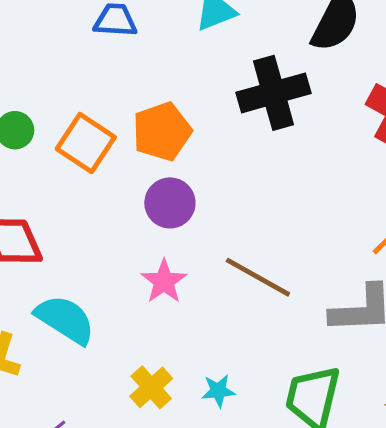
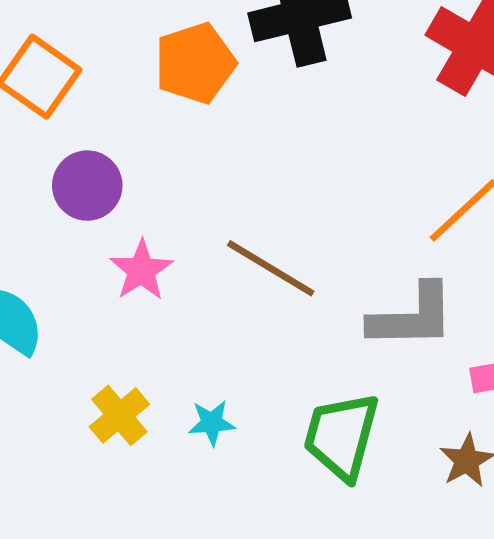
orange pentagon: (162, 132) -> (195, 63), moved
purple circle: (170, 203) -> (87, 186), moved

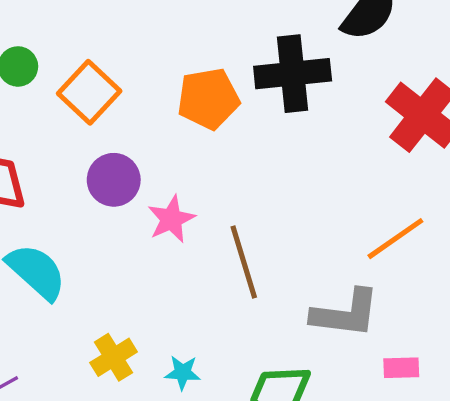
brown line: (271, 268) -> (244, 262), turned 34
pink star: (141, 270) -> (171, 219), moved

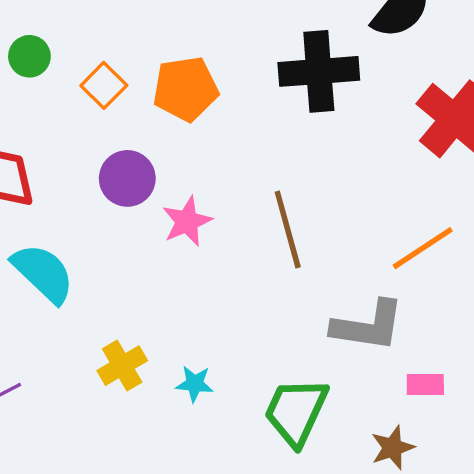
orange square: (89, 92) -> (104, 85), size x0.7
orange pentagon: (208, 99) -> (186, 89), moved
brown line: (244, 262) -> (288, 230), moved

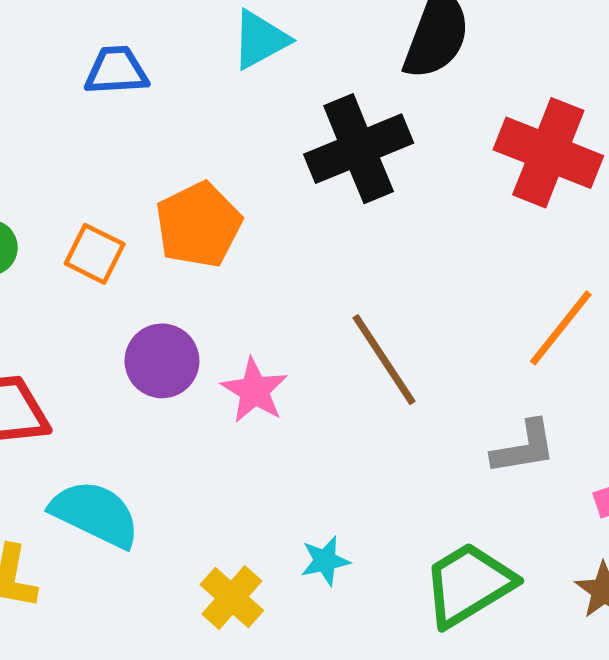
gray L-shape: (368, 326) -> (524, 448), size x0.7
cyan star: (195, 384) -> (325, 561), moved
green trapezoid: (296, 411) -> (469, 584), turned 52

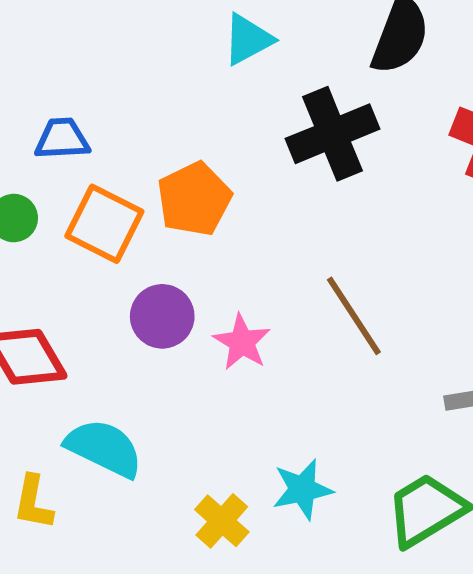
blue trapezoid: (116, 71) -> (62, 139), moved
orange square: (95, 254) -> (104, 224), size x1.5
cyan star: (325, 561) -> (302, 489), size x1.4

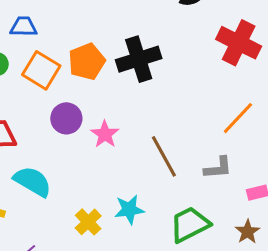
black cross: (332, 134) -> (139, 59), moved
brown line: (354, 316) -> (164, 156), moved

